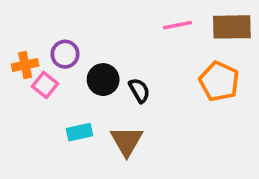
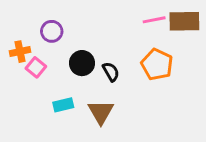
pink line: (177, 25) -> (154, 20), moved
purple circle: (65, 54) -> (52, 31), moved
orange pentagon: (219, 81) -> (157, 65), moved

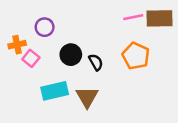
cyan rectangle: (63, 105) -> (55, 91), size x1.5

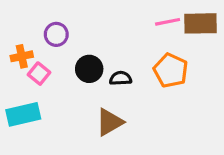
black semicircle: (96, 62) -> (121, 78), turned -63
cyan rectangle: (55, 91) -> (23, 114), moved
brown triangle: (87, 97) -> (110, 122), turned 30

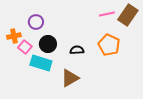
brown rectangle: (200, 23) -> (128, 15), turned -55
black circle: (89, 69) -> (48, 44), moved
cyan rectangle: (23, 114) -> (41, 63), moved, turned 30

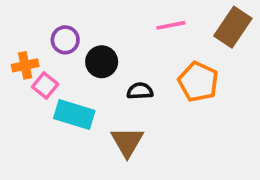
pink line: (107, 14) -> (171, 25), moved
black circle: (48, 44) -> (102, 62), moved
brown triangle: (70, 78) -> (127, 142), turned -30

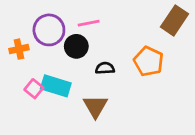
pink line: (171, 25) -> (89, 23), moved
purple circle: (65, 40) -> (49, 30), size x1.5
pink square: (45, 85) -> (34, 89), moved

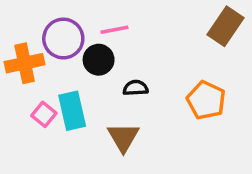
orange cross: (19, 49) -> (25, 63), size x1.5
orange pentagon: (149, 61) -> (206, 100), moved
cyan rectangle: (56, 86) -> (72, 111), turned 60

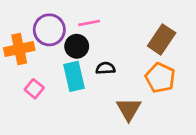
brown rectangle: (225, 26) -> (162, 39), moved
cyan rectangle: (72, 111) -> (74, 76), moved
brown triangle: (123, 137) -> (129, 109), moved

